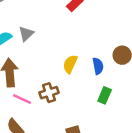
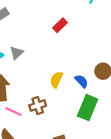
blue semicircle: (98, 66) -> (81, 81), turned -32
green rectangle: (105, 95) -> (88, 108), size x1.6

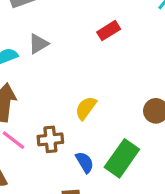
gray triangle: (17, 53) -> (38, 44), moved
blue semicircle: (81, 81) -> (85, 162), moved

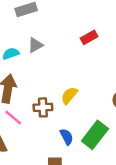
brown cross: (50, 139) -> (43, 107), moved

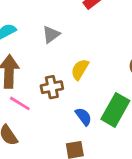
gray triangle: (35, 45) -> (51, 34), moved

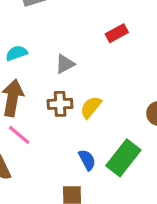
brown cross: (52, 87) -> (60, 104), moved

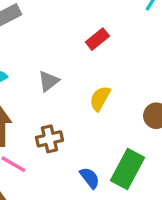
brown cross: (60, 104) -> (49, 139), moved
yellow semicircle: (91, 107) -> (100, 98), moved

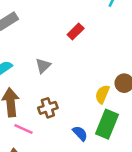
yellow semicircle: (100, 98) -> (102, 94), moved

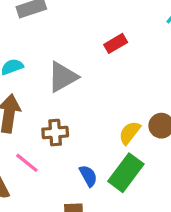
gray triangle: (43, 66) -> (63, 77), size x1.5
pink line: (23, 129) -> (27, 163), moved

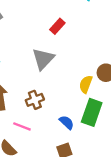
gray triangle: (63, 77) -> (43, 59), moved

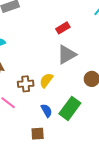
gray triangle: (43, 59) -> (67, 55), moved
yellow semicircle: (86, 84) -> (46, 80), moved

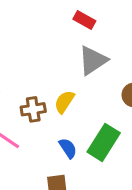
red rectangle: (63, 28) -> (84, 20), turned 64

